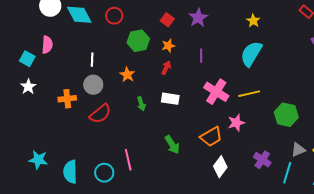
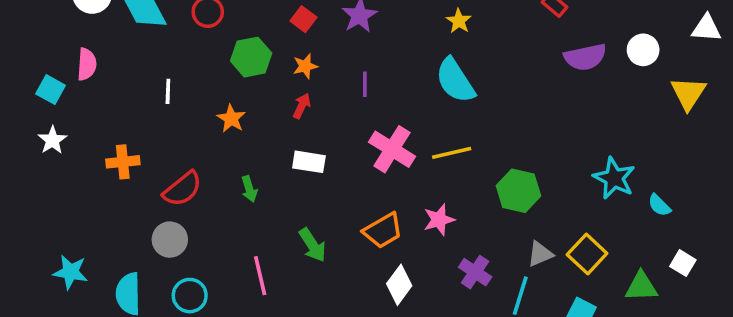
cyan semicircle: (251, 54) -> (455, 81), turned -64
gray circle: (93, 85) -> (170, 240), moved
green arrow: (141, 104) -> (249, 189), moved
pink star: (236, 123) -> (439, 220), moved
pink line: (128, 160) -> (260, 276), moved

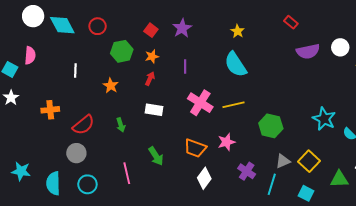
orange trapezoid: (383, 231) -> (195, 148), turned 50

